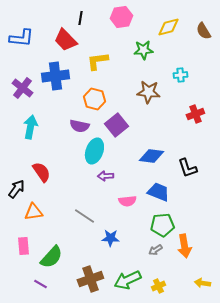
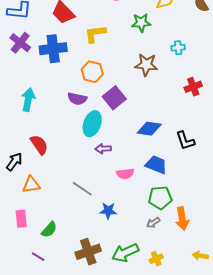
purple cross: (22, 88) -> (20, 43), moved
green semicircle: (51, 257) -> (49, 230), size x0.7

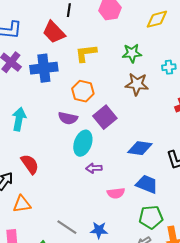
green star: (141, 23) -> (132, 53), moved
gray line: (82, 189) -> (67, 227), moved

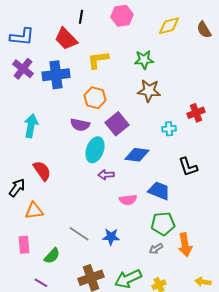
cyan cross: (169, 67) -> (169, 129), moved
blue diamond: (140, 148) -> (137, 155), moved

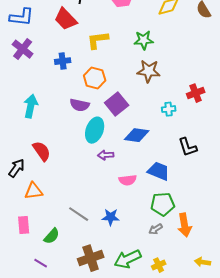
blue cross: (56, 75) -> (63, 61), moved, size x0.6

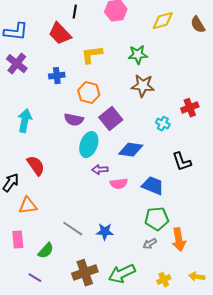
cyan cross: (169, 109) -> (163, 124), turned 32
pink semicircle: (128, 180) -> (119, 184), moved
yellow cross: (159, 265) -> (164, 280), moved

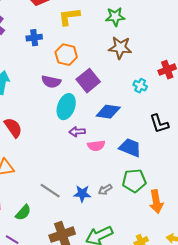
gray arrow: (150, 244) -> (105, 190), moved

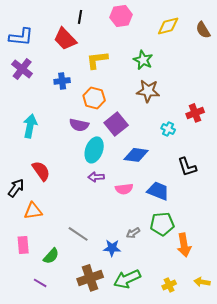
green star: (115, 17) -> (143, 60), turned 30
purple arrow: (77, 132) -> (96, 177), moved
blue star: (82, 194) -> (112, 248), moved

